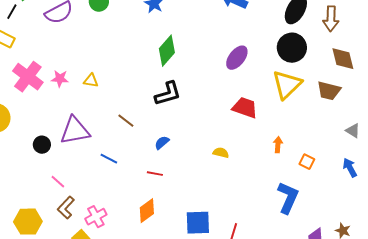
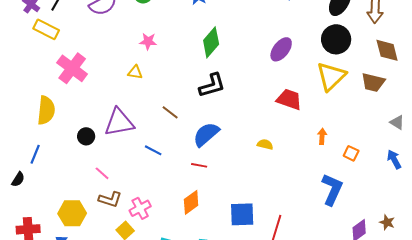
pink star: (60, 79) -> (148, 41), moved
blue semicircle: (162, 143) -> (206, 134), size x1.8
brown L-shape: (66, 208) -> (110, 199), turned -115

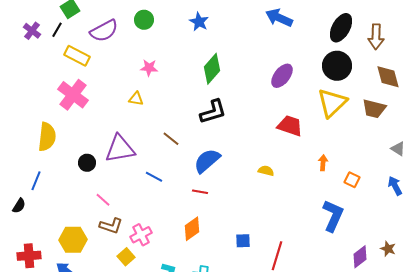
yellow rectangle: (46, 29) -> (77, 56), moved
blue square: (242, 214) -> (243, 241), size x0.6

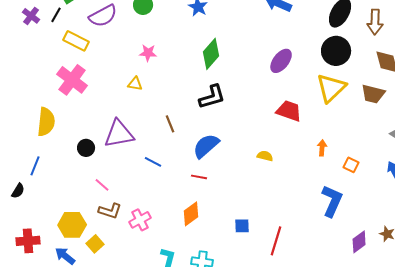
brown line: (171, 139) -> (170, 124), turned 30
yellow square: (126, 257) -> (95, 244), moved

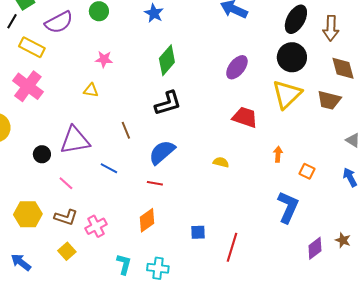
pink line: (102, 185) -> (66, 183), moved
yellow hexagon: (72, 225) -> (28, 214), moved
yellow square: (95, 244) -> (67, 251), moved

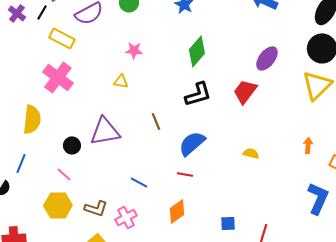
red trapezoid: (245, 117) -> (245, 91), moved, turned -72
blue line: (109, 168) -> (139, 182), moved
pink line: (66, 183) -> (64, 174), moved

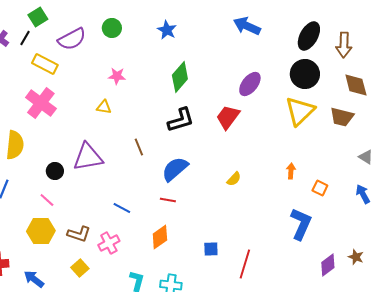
yellow semicircle: (251, 153) -> (234, 179), turned 119

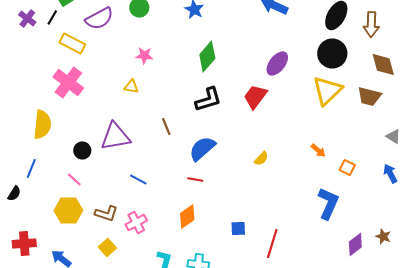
orange arrow: (291, 171) -> (318, 150), turned 126
blue line: (122, 208) -> (138, 180), moved

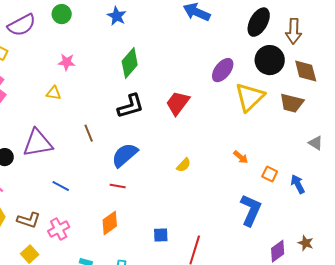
black circle: (332, 54) -> (270, 60), moved
purple ellipse: (277, 64) -> (223, 70), moved
blue arrow: (390, 174) -> (298, 184), moved

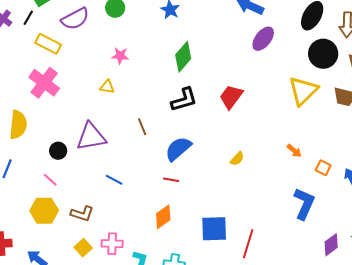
purple ellipse: (223, 70) -> (263, 39), moved
pink cross: (59, 229) -> (112, 244), moved, turned 30
blue square: (161, 235) -> (214, 229), size x1.8

